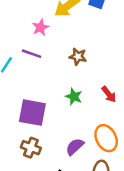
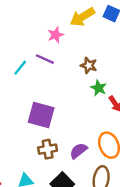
green star: (74, 97) -> (99, 88), moved
brown cross: (31, 148) -> (48, 149), moved, turned -36

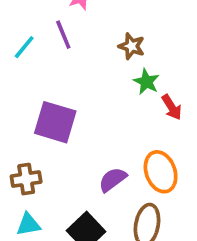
purple line: (45, 59) -> (63, 35), turned 42
brown cross: (48, 149) -> (26, 179), moved

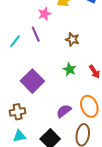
green star: (146, 82) -> (70, 69), moved
purple square: (55, 122) -> (32, 81), turned 30

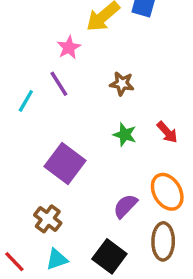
brown cross: (18, 112) -> (48, 219), turned -35

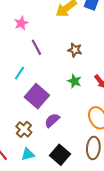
pink star: (69, 47) -> (21, 23), moved
cyan line: (26, 101) -> (19, 73), moved
purple semicircle: (125, 206) -> (52, 120), moved

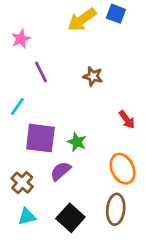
green star: (74, 81) -> (77, 142), moved
purple square: (37, 96) -> (40, 138), turned -35

